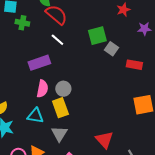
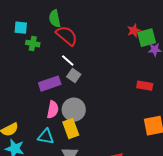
green square: (97, 36) -> (147, 38), moved
gray square: (111, 49) -> (74, 76), moved
gray circle: (63, 89) -> (74, 110), size x1.5

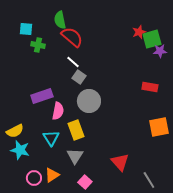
purple rectangle: (50, 84) -> (42, 96), moved
gray circle: (74, 110) -> (89, 101), moved
cyan triangle: (46, 137) -> (51, 138), turned 48

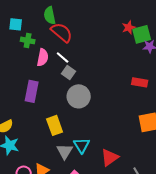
purple rectangle: (42, 96) -> (32, 91), turned -60
pink semicircle: (58, 111) -> (43, 57), moved
yellow rectangle: (76, 130) -> (55, 125), moved
cyan triangle: (51, 138) -> (82, 145), moved
red triangle: (120, 162) -> (110, 157), turned 36

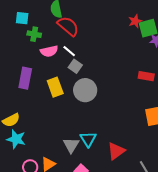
pink semicircle: (43, 57) -> (49, 51), turned 66
purple rectangle: (32, 91) -> (25, 78), moved
yellow rectangle: (55, 125) -> (55, 87), moved

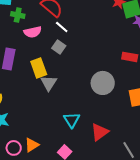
white line: (69, 51) -> (62, 27), moved
gray circle: (85, 90) -> (103, 83), moved
gray triangle: (71, 145) -> (49, 83), moved

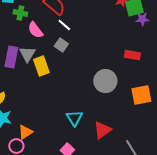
pink semicircle: (33, 32) -> (35, 30), turned 66
gray triangle: (49, 83) -> (27, 54), moved
orange triangle: (32, 145) -> (25, 132), moved

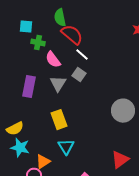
gray triangle: (27, 54) -> (58, 84), moved
yellow rectangle: (41, 66) -> (59, 120), moved
cyan triangle: (74, 118) -> (66, 147), moved

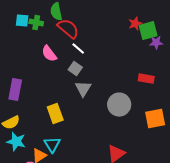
green cross: (38, 43) -> (36, 23), moved
gray triangle: (58, 84) -> (83, 89), moved
purple rectangle: (29, 87) -> (15, 90), moved
cyan triangle: (66, 147) -> (52, 145), moved

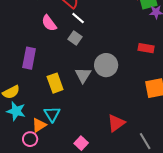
gray triangle: (83, 89) -> (83, 75), moved
purple rectangle: (15, 90) -> (29, 58), moved
gray circle: (119, 105) -> (106, 65), moved

